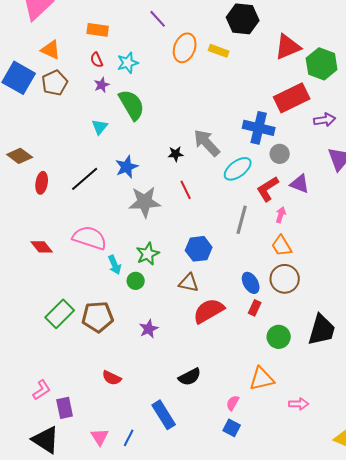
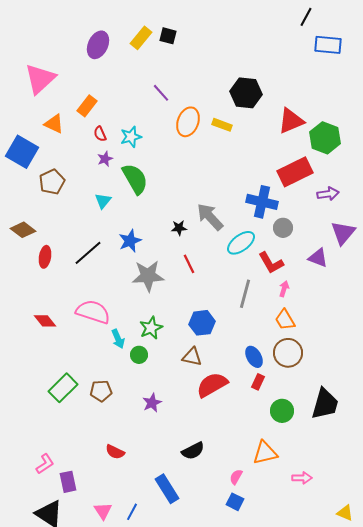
orange rectangle: (98, 30) -> (87, 106), moved, turned -60
brown pentagon: (55, 83) -> (52, 182), moved
purple triangle: (300, 184) -> (318, 258), moved
red L-shape: (268, 189) -> (271, 263), turned -88
brown pentagon: (98, 317) -> (101, 391), size x0.7

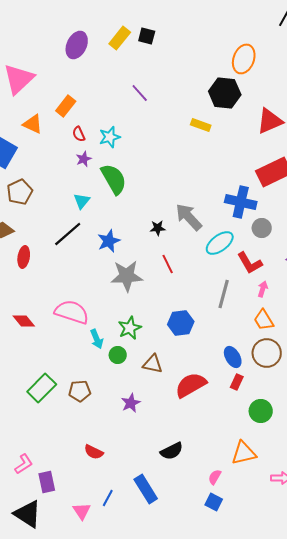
orange ellipse: (188, 122) -> (244, 59), moved
brown pentagon: (52, 182) -> (20, 192), moved
black line: (88, 253) -> (68, 234), moved
brown triangle: (192, 357) -> (153, 364), moved
blue line: (132, 512) -> (108, 498), moved

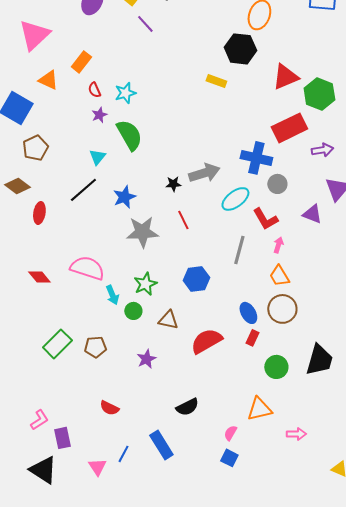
purple line: (140, 93) -> (145, 24), moved
gray arrow: (189, 217) -> (204, 173), turned 116

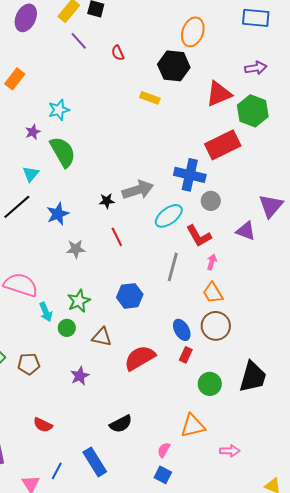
red semicircle: (94, 90) -> (118, 53), moved
purple arrow: (322, 150) -> (256, 68), moved
gray star: (142, 232) -> (76, 249), size x0.6

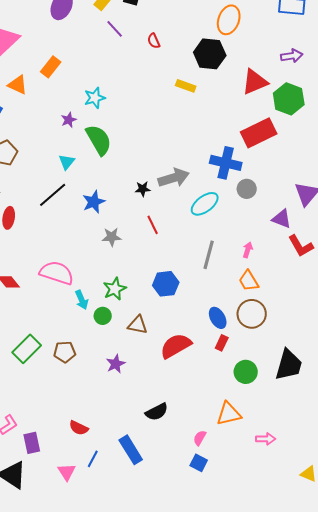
red L-shape: (199, 236) -> (301, 246), moved
red semicircle: (43, 425) -> (79, 428), moved

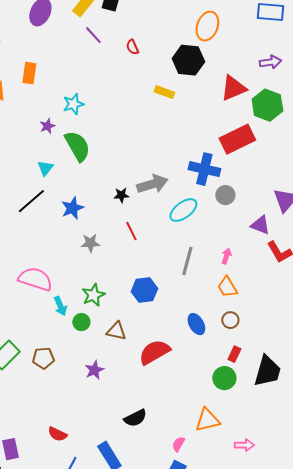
orange rectangle: (51, 67) -> (29, 73), turned -30
brown circle: (252, 314) -> (230, 320), size x0.6
red rectangle: (222, 343) -> (234, 354), moved

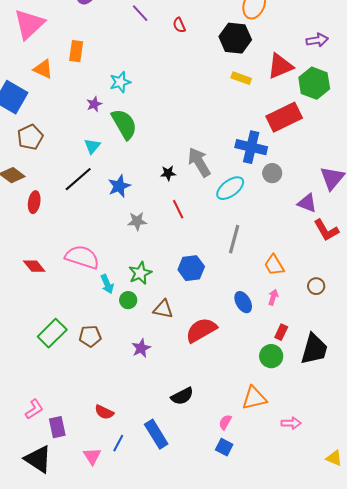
yellow rectangle: (164, 92) -> (241, 78), moved
gray arrow: (152, 184) -> (199, 162), turned -104
pink arrow: (226, 256) -> (273, 297), moved
brown circle: (230, 320) -> (316, 286), moved

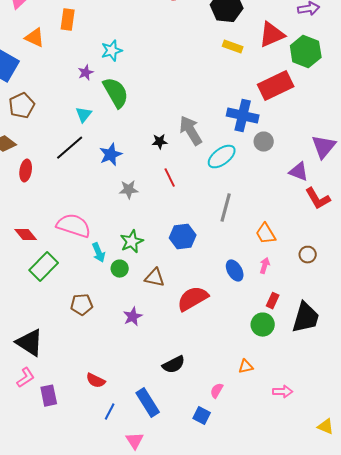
green rectangle: (52, 333) -> (44, 267), moved
orange triangle: (254, 398) -> (246, 367), size x0.6
blue square: (224, 447) -> (202, 416), moved
pink triangle: (92, 456) -> (135, 441), moved
black triangle: (38, 459) -> (30, 343), moved

